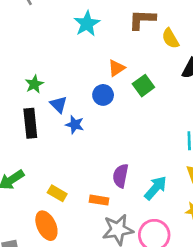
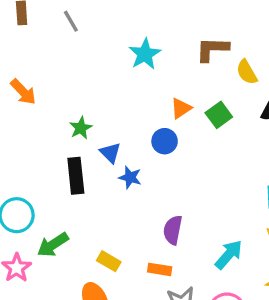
green square: (143, 86) -> (219, 115), moved
purple semicircle: (121, 176) -> (173, 230), moved

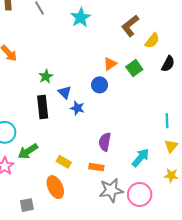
brown L-shape: (212, 49) -> (130, 26), turned -40
cyan star: (145, 54) -> (81, 17), moved
yellow semicircle: (247, 72) -> (152, 41), turned -112

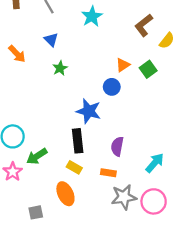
green star: (46, 76) -> (60, 68), moved
blue triangle: (65, 92) -> (51, 40), moved
black rectangle: (43, 107) -> (78, 141), moved
blue star: (77, 108) -> (89, 111), size x1.6

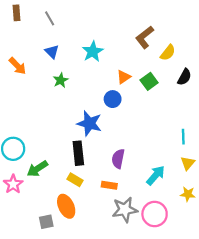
cyan star: (92, 16) -> (93, 52), moved
gray square: (36, 212) -> (46, 222), moved

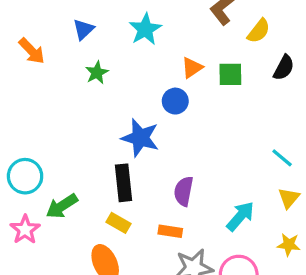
blue triangle: (52, 52) -> (83, 29), turned 32
green square: (149, 81) -> (230, 74), turned 35
cyan line: (183, 137) -> (282, 158), turned -48

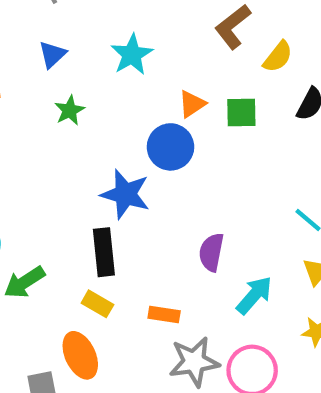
blue circle: (175, 101) -> (170, 147), size x1.4
purple semicircle: (184, 191) -> (211, 252), moved

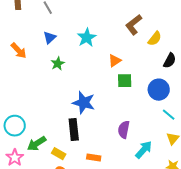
green square: (241, 113) -> (125, 81), moved
blue circle: (170, 147) -> (159, 90), moved
yellow rectangle: (97, 304) -> (59, 154), moved
orange rectangle: (164, 315) -> (94, 158), moved

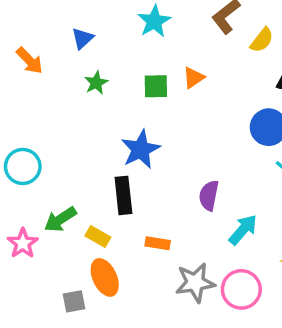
cyan star: (87, 38) -> (154, 21), moved
green square: (125, 81) -> (156, 86), moved
blue star: (84, 103) -> (141, 149), turned 30
cyan circle: (15, 126) -> (23, 166), moved

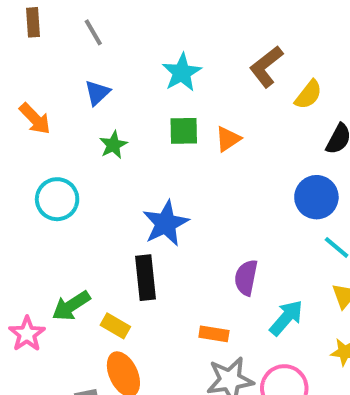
green square: (156, 86) -> (184, 131), moved
cyan circle: (23, 166) -> (57, 199), moved
orange rectangle: (158, 243) -> (214, 334), moved

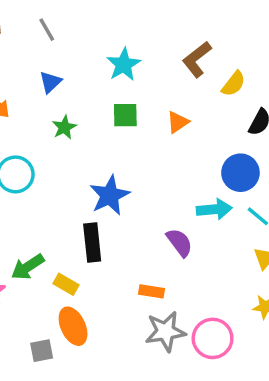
orange triangle: (228, 139) -> (178, 122), moved
purple semicircle: (246, 278) -> (179, 242), turned 132
cyan arrow: (286, 318) -> (214, 209), moved, turned 44

